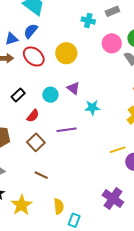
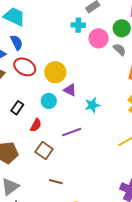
cyan cross: (88, 21) -> (78, 25), moved
blue semicircle: (31, 31) -> (17, 43), turned 126
yellow circle: (66, 53) -> (55, 72), moved

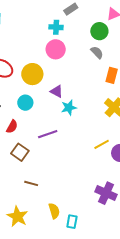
pink circle: (99, 38) -> (56, 49), moved
purple triangle: (70, 90) -> (57, 91), moved

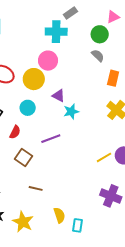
cyan cross: (56, 27) -> (56, 32), size x1.5
pink circle: (56, 49) -> (48, 61), moved
yellow line: (102, 144) -> (104, 157), moved

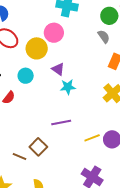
purple line: (51, 139) -> (61, 123), moved
brown square: (24, 157) -> (38, 147), moved

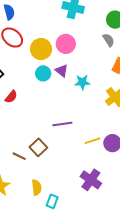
pink circle: (54, 33) -> (66, 44), moved
cyan circle: (26, 76) -> (43, 73), moved
cyan star: (68, 87) -> (82, 82), moved

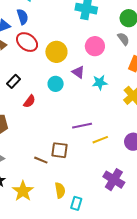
pink circle: (66, 44) -> (95, 46), moved
cyan circle: (43, 73) -> (56, 84), moved
yellow line: (93, 141) -> (100, 140), moved
brown square: (38, 147) -> (59, 150), turned -36

